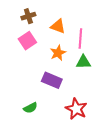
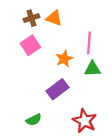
orange triangle: (58, 26) -> (54, 18), moved
purple rectangle: (52, 80) -> (57, 89), turned -60

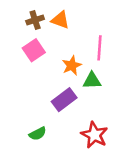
green triangle: (92, 69) -> (92, 81), moved

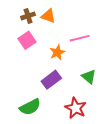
pink line: (99, 48) -> (80, 38), turned 72
green triangle: (92, 81) -> (89, 77), moved, turned 42
green semicircle: (38, 134) -> (30, 107), size x1.5

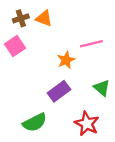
brown cross: (28, 16) -> (21, 18), moved
orange triangle: (48, 16) -> (44, 18), moved
pink square: (27, 40) -> (15, 46), moved

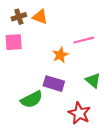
pink square: (15, 46) -> (14, 42), turned 30
purple rectangle: (59, 91) -> (54, 84), turned 54
green semicircle: (35, 122) -> (32, 99), moved

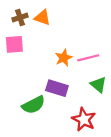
pink line: (84, 40) -> (88, 58), moved

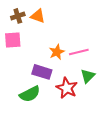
green triangle: (98, 85) -> (88, 76), turned 35
purple rectangle: (57, 88) -> (42, 72), moved
red star: (84, 119) -> (67, 88), moved

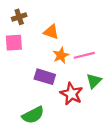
orange triangle: (38, 16) -> (51, 32), moved
green semicircle: (30, 94) -> (33, 115), moved

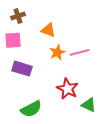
purple rectangle: (45, 77) -> (22, 69), moved
green triangle: (94, 81) -> (89, 105), moved, turned -49

